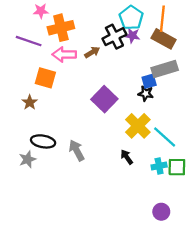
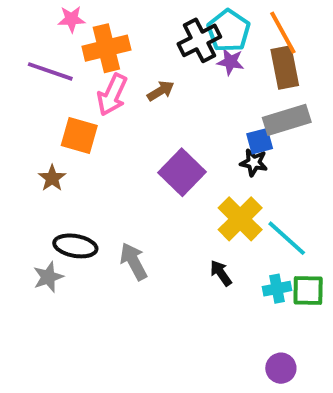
orange line: (162, 19) -> (283, 33), turned -35
black cross: (114, 37) -> (199, 40), moved
brown rectangle: (164, 39) -> (285, 68), turned 50
pink arrow: (64, 54) -> (112, 95), turned -65

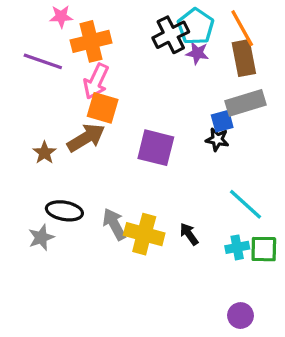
brown arrow: (161, 91) -> (86, 138), moved, size x1.6
orange square: (79, 135) -> (103, 108), moved
purple square: (182, 172) -> (156, 148), turned -30
yellow cross: (240, 219) -> (144, 234), moved, turned -30

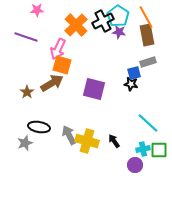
orange cross: (91, 41) -> (76, 25), moved, turned -30
gray rectangle: (245, 103) -> (148, 62), size x0.7
purple circle: (241, 316) -> (135, 165), moved

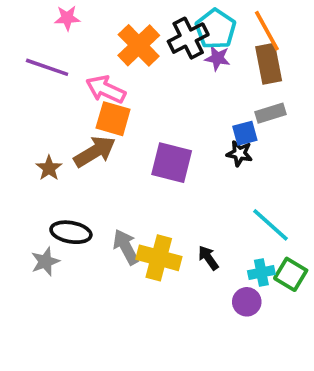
pink arrow: (58, 49) -> (106, 89), turned 90
green square: (159, 150) -> (291, 274), turned 30

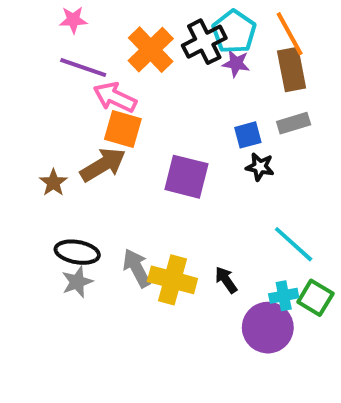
purple line: (47, 67) -> (83, 67), moved
blue square: (245, 133) -> (248, 135), moved
gray star: (45, 262) -> (77, 282), moved
purple circle: (247, 302) -> (268, 328), size x1.6

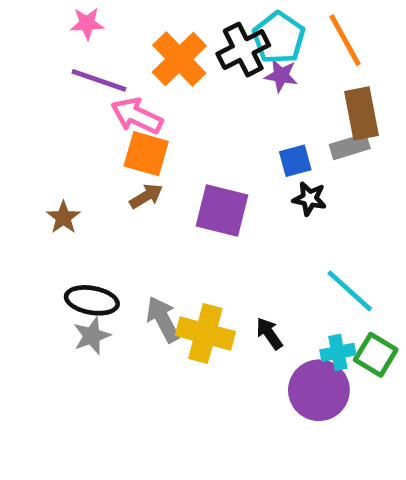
brown rectangle: (292, 69) -> (362, 113), moved
brown arrow: (103, 165) -> (146, 196), moved, size x0.6

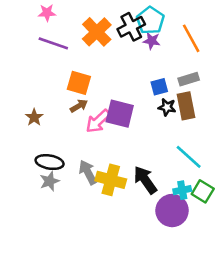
orange line: (345, 40) -> (191, 38), moved
brown rectangle: (362, 113) -> (186, 106), moved
pink arrow: (137, 116) -> (98, 121), moved, turned -68
black arrow: (269, 333) -> (145, 180), size x1.6

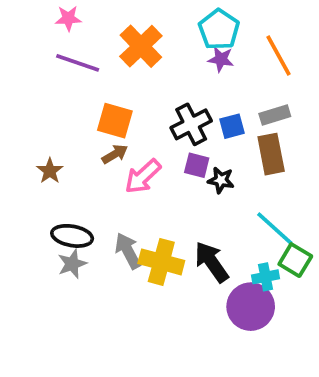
black cross: (131, 27) -> (191, 124), moved
black star: (167, 107) -> (221, 180), moved
purple square: (120, 114) -> (197, 165), moved, size x0.6
green square: (203, 191) -> (295, 260), moved

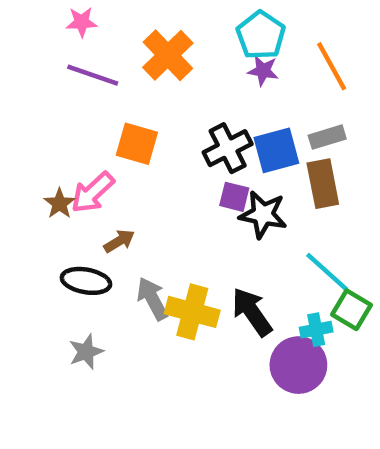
blue square: (232, 126) -> (276, 150), size x1.5
brown arrow: (115, 154) -> (119, 241), moved
pink arrow: (143, 176) -> (93, 192), moved
black star: (221, 180) -> (263, 215), size x1.5
gray star: (72, 264) -> (86, 352), moved

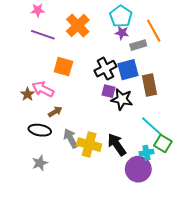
gray rectangle: (327, 137) -> (138, 45), moved
pink arrow: (93, 192) -> (43, 89), turned 70

